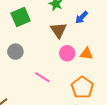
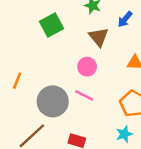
gray circle: (15, 52) -> (53, 101), moved, size x1.6
pink circle: (67, 53) -> (87, 67), moved

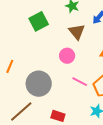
pink line: (84, 95) -> (80, 82), moved

